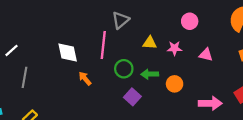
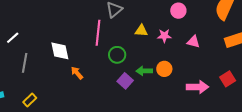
white diamond: (68, 53) -> (60, 51), moved
green arrow: (150, 74) -> (144, 71), moved
orange arrow: (85, 78) -> (77, 73), moved

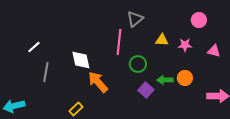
orange arrow: (77, 73) -> (98, 82), size x1.6
yellow rectangle: (30, 100) -> (76, 109), moved

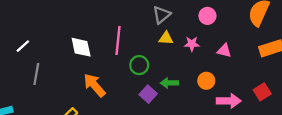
gray triangle: (135, 19) -> (162, 15), moved
white diamond: (81, 60) -> (81, 47), moved
orange circle: (185, 78) -> (206, 81), moved

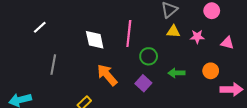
white line: (23, 46) -> (40, 27), moved
purple square: (148, 94) -> (143, 83), moved

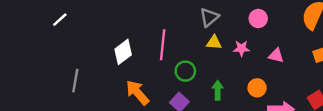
white line: (40, 27) -> (60, 20), moved
white diamond: (95, 40) -> (123, 52), turned 65
green arrow: (177, 73) -> (218, 90), turned 91

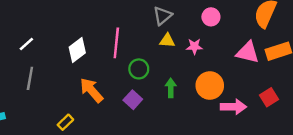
white line: (60, 20) -> (26, 44), moved
pink triangle: (276, 56) -> (248, 52), moved, size x1.5
orange circle: (257, 88) -> (210, 85), size x1.5

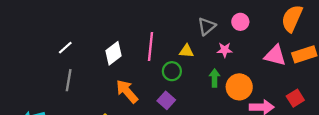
gray triangle: (162, 16) -> (207, 26), moved
yellow triangle: (167, 41) -> (186, 51), moved
green arrow: (171, 88) -> (215, 78), moved

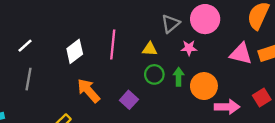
pink circle: (240, 22) -> (205, 19), size x1.6
green circle: (172, 71) -> (154, 74), moved

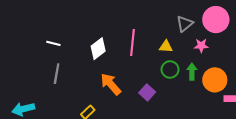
white line: (25, 46) -> (53, 43), turned 56

